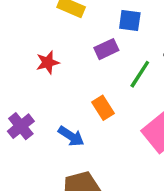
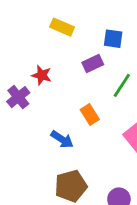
red star: (48, 62) -> (42, 75), turned 30
purple cross: (21, 126) -> (18, 97), moved

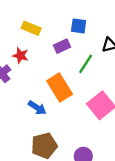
yellow rectangle: (62, 27) -> (31, 28), moved
orange rectangle: (90, 115) -> (60, 88), size x1.6

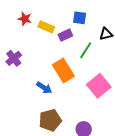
yellow rectangle: (31, 28) -> (46, 27), moved
red star: (20, 56) -> (25, 19), moved

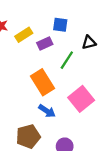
yellow rectangle: (46, 27) -> (24, 35), turned -56
blue arrow: (44, 88) -> (47, 111), moved

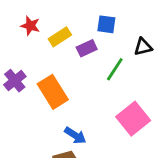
orange rectangle: (43, 82) -> (53, 92), moved
blue arrow: (47, 111) -> (75, 136), moved

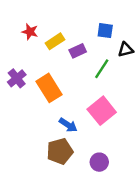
blue square: (106, 24) -> (105, 31), moved
pink square: (133, 119) -> (102, 111), moved

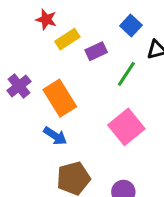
blue square: (105, 31) -> (131, 25), turned 35
red star: (30, 32) -> (46, 19), moved
blue arrow: (68, 125) -> (55, 136), moved

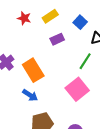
yellow rectangle: (67, 39) -> (50, 16), moved
green line: (126, 74) -> (85, 61), moved

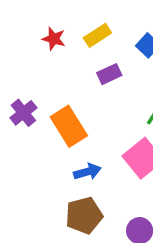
blue arrow: (30, 95) -> (87, 172), moved, turned -49

